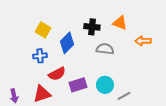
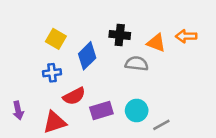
orange triangle: (120, 23) -> (156, 43), moved
orange arrow: (143, 41) -> (186, 36), moved
purple arrow: (14, 96) -> (18, 111), moved

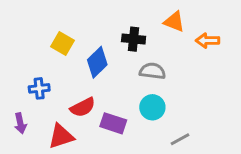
orange triangle: (156, 43) -> (174, 22), moved
blue cross: (52, 73) -> (39, 88), moved
purple rectangle: (101, 111) -> (113, 123), turned 35
cyan circle: (137, 111) -> (152, 107), moved

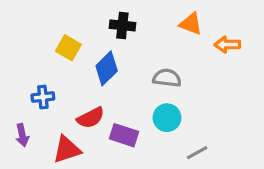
black cross: (134, 39) -> (122, 25), moved

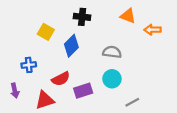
purple rectangle: (124, 135) -> (83, 91), turned -36

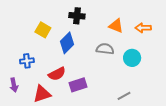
orange triangle: (128, 16) -> (116, 26), moved
cyan circle: (112, 79) -> (132, 58), moved

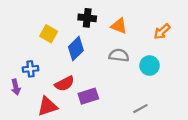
orange triangle: (116, 26) -> (119, 26), moved
orange arrow: (143, 28) -> (162, 32), turned -42
purple arrow: (14, 85) -> (16, 87), moved

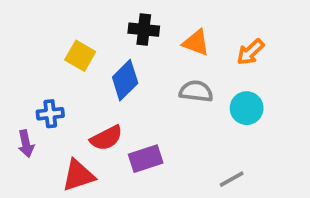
orange arrow: (162, 32) -> (250, 52), moved

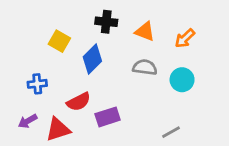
purple arrow: (26, 144) -> (28, 121), moved, turned 72

